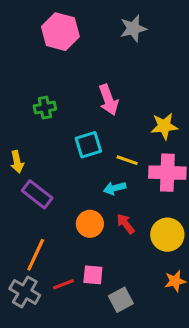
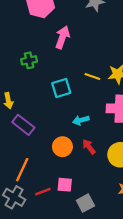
pink arrow: (108, 100) -> (62, 37), moved, turned -140
yellow line: (127, 160) -> (92, 76), moved

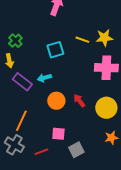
green cross: (29, 60) -> (15, 41), moved, turned -32
cyan arrow: (81, 120) -> (44, 78), moved
red line: (43, 192) -> (41, 152), moved

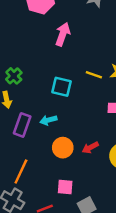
cyan square: (55, 50) -> (62, 87), turned 30
purple rectangle: (22, 82) -> (22, 125), turned 72
red arrow: (79, 101) -> (90, 148), turned -80

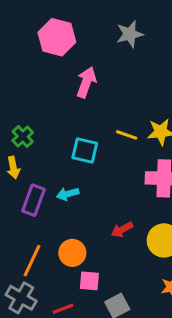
orange circle: (63, 148) -> (72, 253), moved

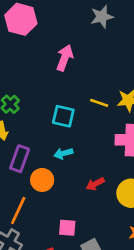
pink hexagon: (57, 37) -> (21, 19), moved
cyan arrow: (68, 194) -> (63, 153), moved
orange circle: (72, 253) -> (42, 180), moved

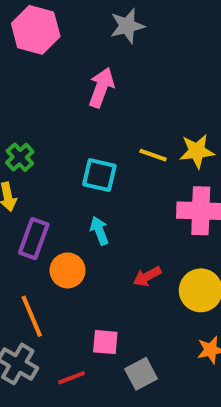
gray star: (102, 17) -> (127, 26), moved
cyan arrow: (63, 153) -> (99, 231), turned 84
orange line: (18, 210) -> (32, 316), turned -48

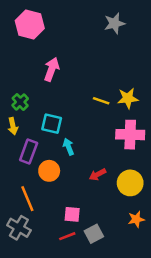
gray star: (127, 26) -> (114, 23), moved
pink arrow: (101, 88) -> (52, 69), moved
cyan square: (99, 175) -> (52, 124), moved
red line: (72, 378) -> (67, 236), moved

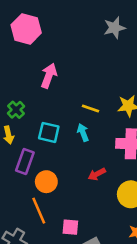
yellow line: (101, 101) -> (90, 108), moved
cyan arrow: (68, 147) -> (83, 132), moved
red arrow: (98, 174) -> (97, 174), moved
orange line: (27, 199) -> (39, 211), moved

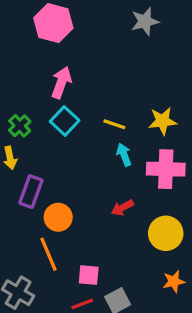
pink hexagon: (26, 29) -> (53, 23), moved
cyan square: (49, 132) -> (65, 121), moved, turned 30
cyan arrow: (83, 132) -> (124, 155), moved

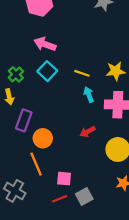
pink arrow: (61, 82) -> (45, 44), turned -90

